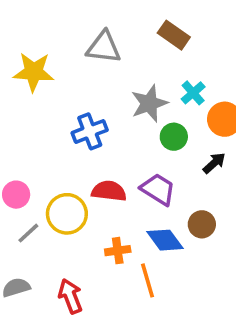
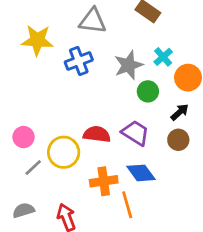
blue cross: (90, 131) -> (79, 61), moved
brown circle: (202, 224) -> (178, 140), moved
orange cross: (118, 251) -> (104, 181), size x1.4

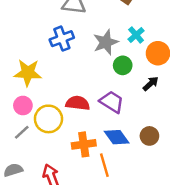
yellow star: (37, 40) -> (28, 73), moved
pink circle: (24, 137) -> (23, 106), moved
brown circle: (178, 140) -> (149, 136), moved

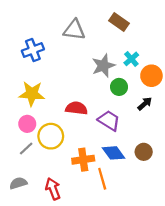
blue cross: (62, 39) -> (33, 50), moved
red semicircle: (78, 103) -> (76, 108), moved

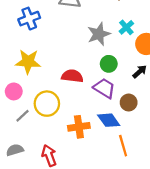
green circle: (119, 87) -> (109, 64), moved
pink circle: (27, 124) -> (14, 91), moved
brown circle: (144, 152) -> (129, 103), moved
orange line: (102, 179) -> (123, 146), moved

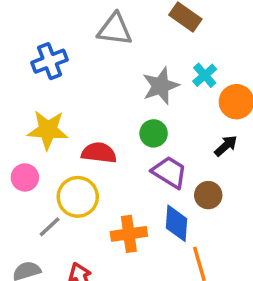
green circle: (109, 64) -> (154, 133), moved
red semicircle: (72, 76) -> (99, 153), moved
gray line: (23, 116) -> (50, 227), moved
blue diamond: (109, 120) -> (176, 223), turned 40

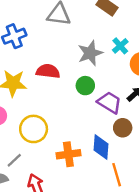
red semicircle: (99, 153) -> (48, 71), moved
purple trapezoid: (169, 172) -> (109, 102), moved
gray line: (50, 227) -> (14, 160), moved

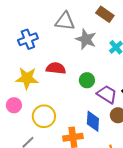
gray star: (90, 53) -> (86, 39), moved, turned -30
blue diamond: (101, 147) -> (93, 121), moved

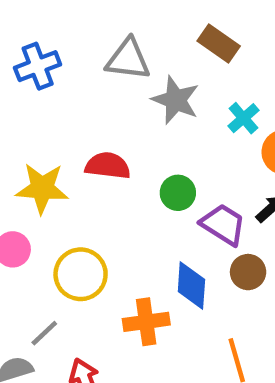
blue cross: (28, 39) -> (38, 66), moved

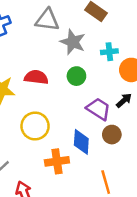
cyan cross: (243, 118) -> (109, 52), turned 35
green circle: (178, 193) -> (76, 76), moved
yellow circle: (81, 274) -> (35, 126), moved

